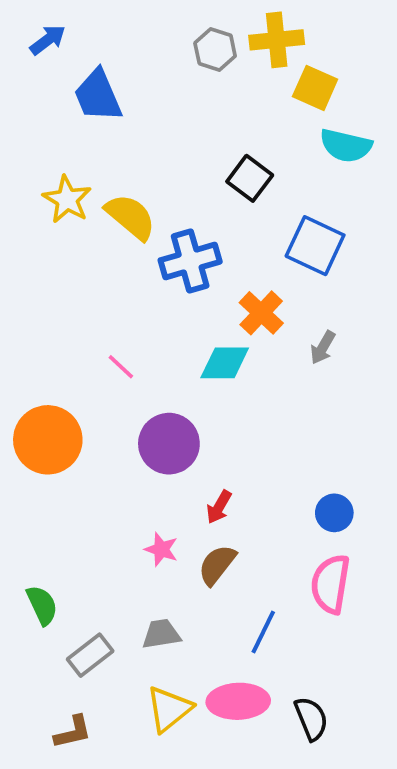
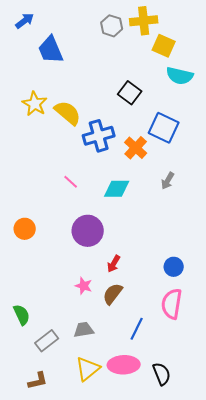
orange cross: (261, 313) -> (136, 148), moved
pink line: (121, 367) -> (71, 182), moved
orange circle: (48, 440) -> (25, 229), size x0.6

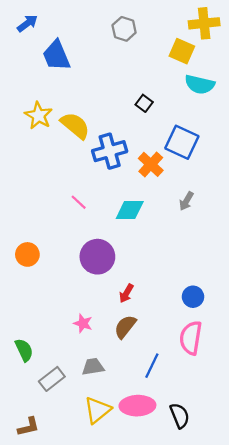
yellow cross: (144, 21) -> (204, 23), moved
black square: (130, 93) -> (144, 103), size x0.7
pink star: (84, 286) -> (83, 323), moved
brown L-shape: (38, 381) -> (29, 427), moved

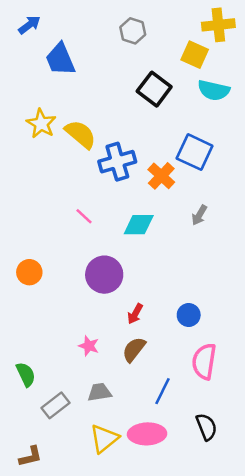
black square: (144, 103) -> (154, 89), moved, size x1.8
blue circle: (193, 297) -> (189, 315), moved
black semicircle: (180, 416) -> (206, 427), moved

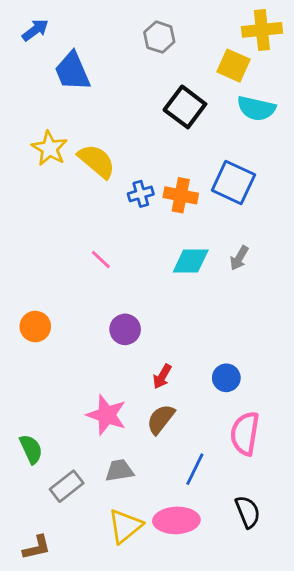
blue cross: (117, 162) -> (141, 194), size x0.6
orange cross: (161, 176) -> (181, 195), moved, turned -32
cyan diamond: (139, 225) -> (191, 261), moved
purple circle: (104, 275) -> (125, 329), size x0.7
pink star: (89, 346) -> (107, 415), size x1.6

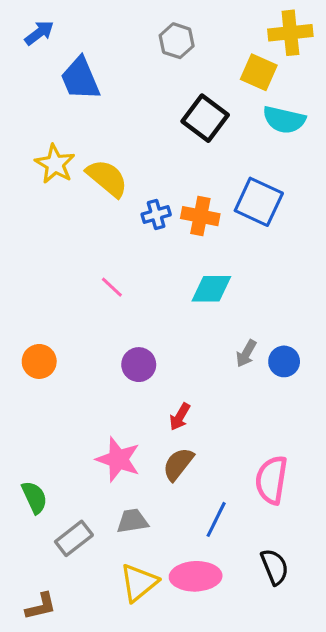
gray arrow: (239, 258) -> (246, 354), moved
blue circle: (226, 378) -> (284, 361), moved

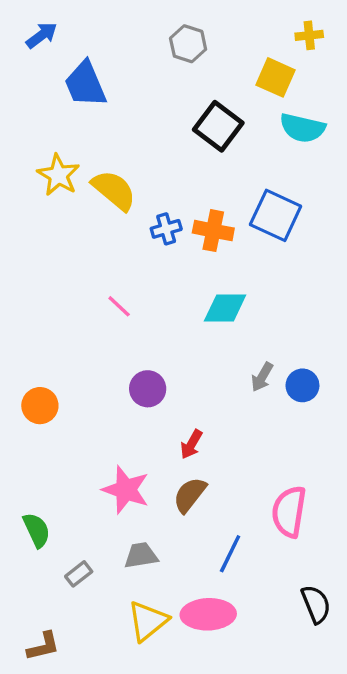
yellow cross: (290, 33) -> (309, 35), size x0.6
orange circle: (39, 361) -> (40, 406), moved
gray rectangle: (74, 538) -> (79, 574), size x0.7
black semicircle: (275, 567) -> (316, 604), moved

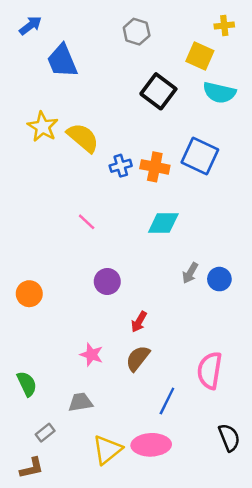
pink star: (126, 490) -> (91, 355), size x0.7
gray trapezoid: (141, 555) -> (80, 402), moved
gray rectangle: (79, 574) -> (45, 433), moved

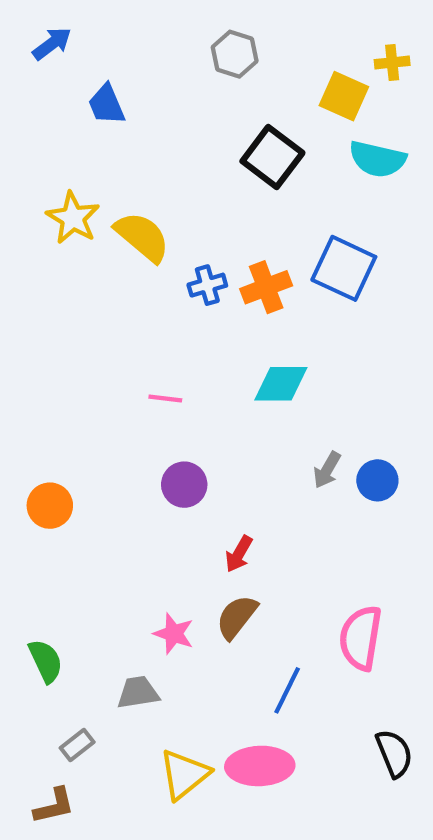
yellow cross: (224, 26) -> (392, 63), moved
blue trapezoid: (62, 61) -> (107, 105), size x0.7
orange cross: (155, 167) -> (266, 287), turned -32
pink line: (87, 222) -> (165, 398), moved, turned -36
pink star: (91, 355) -> (174, 634), moved

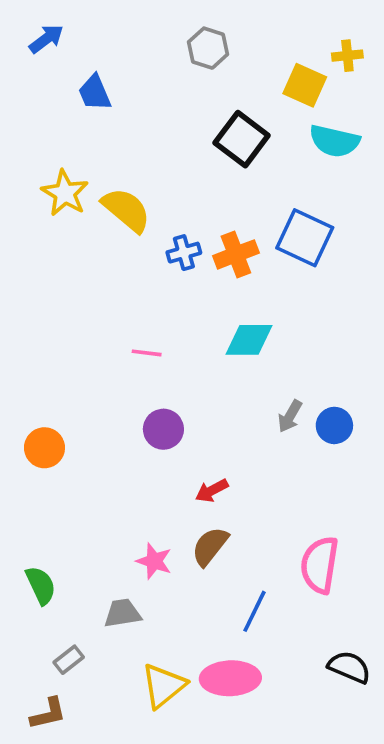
red arrow: (239, 554) -> (212, 491), turned 32
black semicircle: (394, 753) -> (349, 667), turned -45

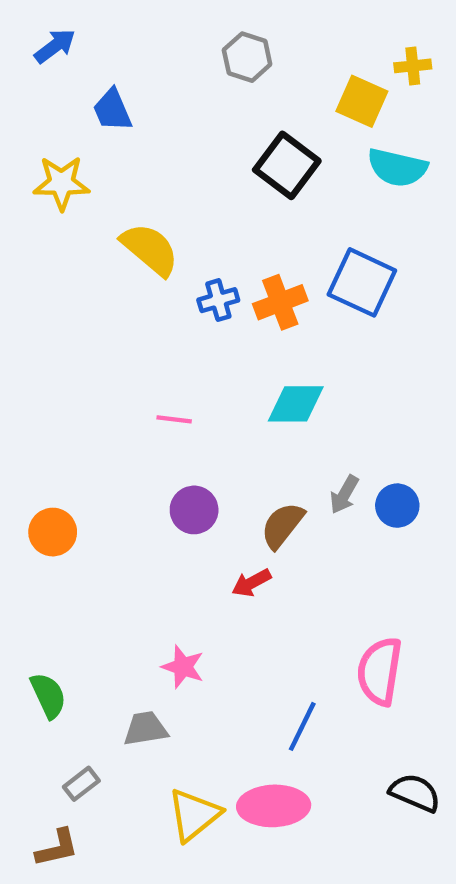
yellow star: (65, 193) -> (62, 183), moved, turned -30
brown semicircle: (210, 546) -> (282, 525), moved

